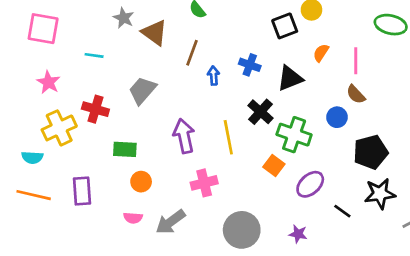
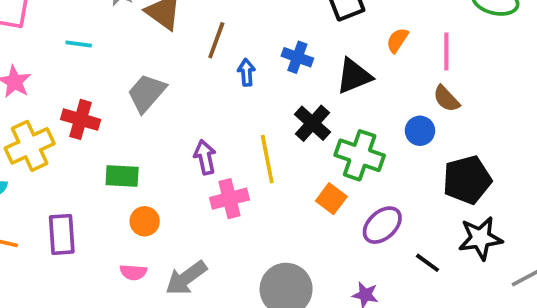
purple arrow: (184, 136) -> (205, 157), size x0.7
pink cross: (204, 183) -> (230, 199), moved

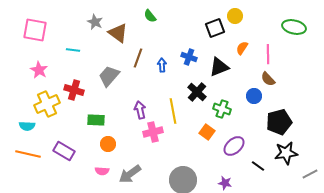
brown line: (216, 40) -> (138, 58), moved
green cross: (360, 155) -> (222, 109), size x0.7
purple rectangle: (62, 234) -> (64, 151), turned -55

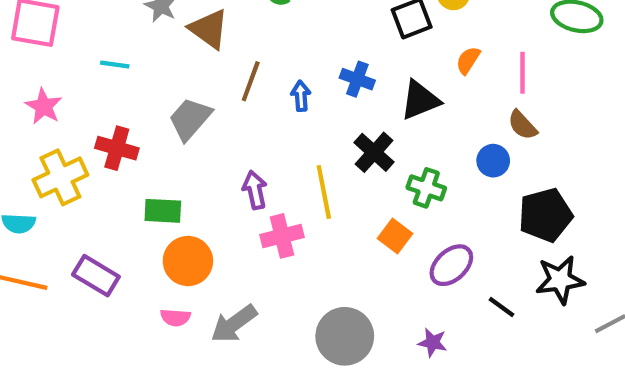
orange circle: (108, 144) -> (188, 261), size x1.5

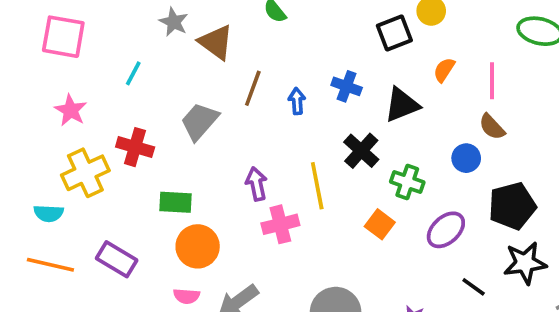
cyan line: (115, 64) -> (133, 73), turned -70
purple ellipse: (451, 265) -> (446, 230), moved

